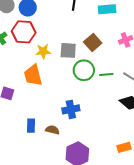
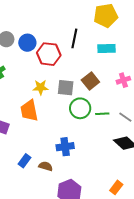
red hexagon: (24, 32) -> (49, 54), moved
blue rectangle: (31, 126) -> (24, 161), turned 32
orange rectangle: (124, 147) -> (116, 187), turned -40

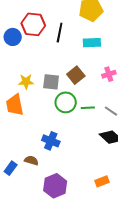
red hexagon: (49, 54) -> (33, 24), moved
blue cross: (65, 147) -> (51, 141), turned 30
blue rectangle: (24, 161) -> (11, 168), moved
orange rectangle: (116, 187) -> (102, 181), turned 32

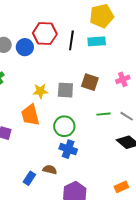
cyan rectangle: (92, 43) -> (97, 41), moved
brown square: (76, 75) -> (90, 82), turned -30
green circle: (66, 102) -> (64, 126), moved

